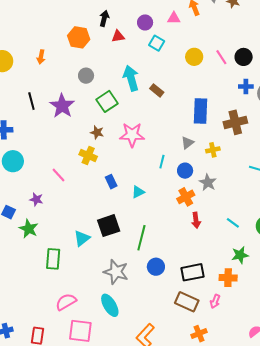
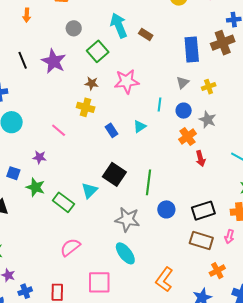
brown cross: (235, 122) -> (223, 43), moved
cyan triangle: (138, 192) -> (140, 126), moved
black square: (109, 226) -> (114, 174), turned -30
green rectangle: (53, 259) -> (63, 202), moved, turned -50
pink semicircle: (66, 302) -> (70, 247), moved

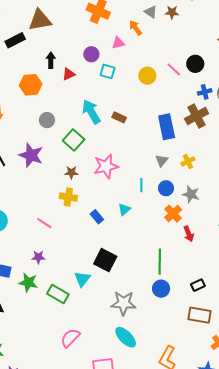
purple star: (39, 157) -> (38, 257), moved
green line: (148, 182) -> (160, 262), moved
black rectangle: (203, 211) -> (198, 285), size x0.6

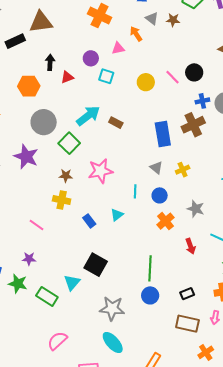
cyan arrow: (91, 112) -> (88, 116), turned 80
gray circle: (47, 120) -> (44, 122), size x1.6
gray triangle: (162, 161) -> (156, 168), turned -32
gray star: (191, 194) -> (196, 209), moved
red arrow: (189, 234) -> (191, 246), moved

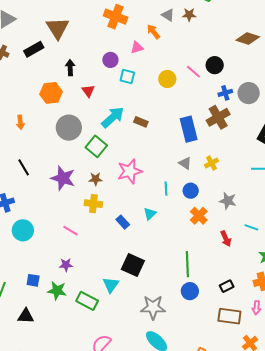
brown triangle: (41, 22) -> (58, 28), turned -50
red triangle: (67, 77) -> (88, 91), moved, turned -40
purple star: (26, 157) -> (63, 178), moved

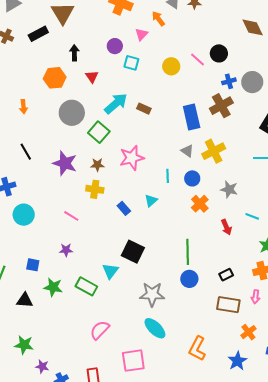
brown diamond: (248, 38) -> (253, 27), turned 45
pink triangle: (137, 48) -> (141, 34), turned -32
yellow cross: (211, 163) -> (214, 151), size x1.6
green star: (57, 291) -> (53, 287), moved

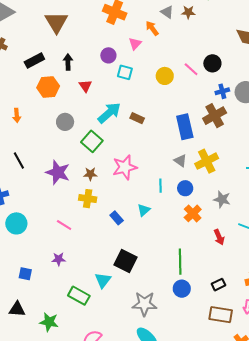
black rectangle: (38, 34) -> (34, 61), moved
gray circle: (72, 113) -> (65, 122), size x0.7
green star: (53, 287) -> (49, 322), moved

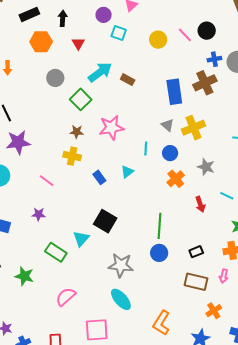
purple star: (58, 172) -> (18, 142), moved, turned -30

